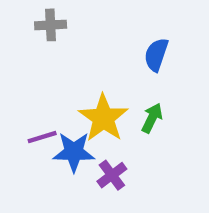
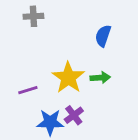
green arrow: (152, 118) -> (100, 78), turned 60
blue star: (74, 152) -> (50, 122), moved

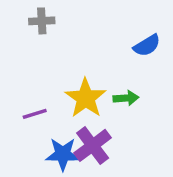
blue semicircle: (103, 36) -> (147, 45), moved, turned -140
purple cross: (74, 115) -> (93, 145), size x1.5

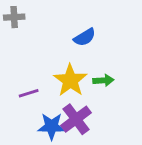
gray cross: (42, 21) -> (14, 17), moved
blue semicircle: (147, 45) -> (85, 37), moved

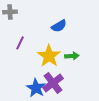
purple line: (29, 93) -> (20, 43), moved, turned -48
blue star: (52, 126) -> (36, 88), turned 30

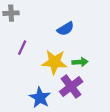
yellow star: (49, 56) -> (54, 62), turned -30
purple cross: (53, 83) -> (71, 87), moved

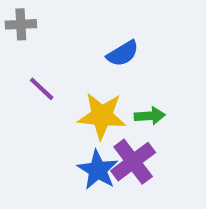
purple line: (22, 48) -> (42, 89), turned -72
blue star: (40, 98) -> (98, 170), moved

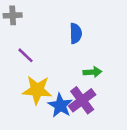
blue semicircle: (123, 53) -> (76, 33), turned -60
yellow star: (102, 116) -> (37, 90), moved

